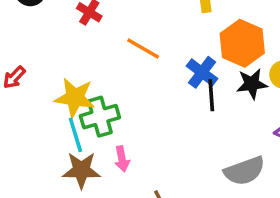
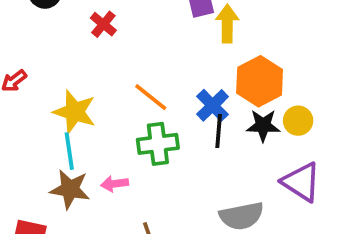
orange line: (143, 49) -> (151, 97), moved
green cross: (100, 117) -> (158, 144), moved
pink arrow: (122, 159) -> (114, 184), turned 85

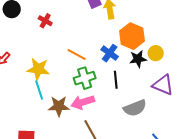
black line: (219, 131) -> (116, 80), moved
pink arrow: (114, 184) -> (83, 102), moved, size x1.6
brown star: (70, 189) -> (59, 106), moved

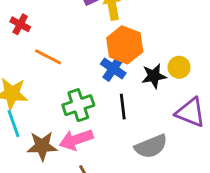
orange hexagon: (132, 36) -> (125, 45), moved
orange line: (77, 54) -> (48, 57), moved

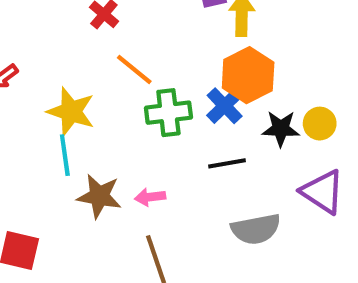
green cross: (78, 105) -> (168, 113), moved
black line: (123, 107) -> (227, 163), turned 75
pink arrow: (76, 140) -> (150, 197), size x0.6

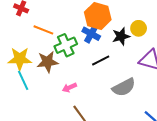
brown star: (99, 196) -> (47, 62), moved

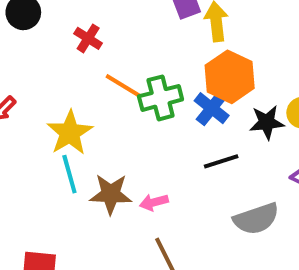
green cross: (66, 45) -> (161, 98), moved
yellow star: (20, 59) -> (70, 133), turned 30
brown star: (47, 62) -> (111, 194), moved

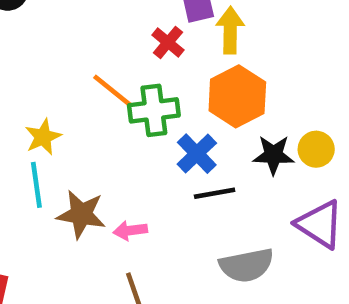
red cross: (88, 38) -> (168, 42), moved
blue cross: (212, 108) -> (197, 154), moved
yellow star: (70, 133) -> (43, 137), size x0.7

